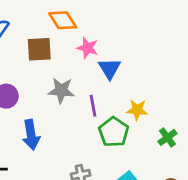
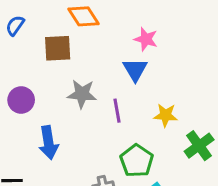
pink star: (87, 48) -> (146, 39), moved
green pentagon: (114, 132) -> (137, 161), moved
green cross: (167, 137) -> (199, 146), size x1.4

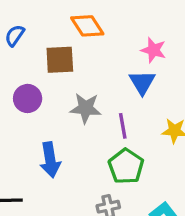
purple circle: (21, 100) -> (28, 98), moved
green pentagon: (137, 161) -> (126, 166), moved

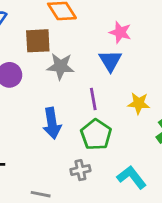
gray star: (86, 108) -> (61, 66), moved
blue arrow: (50, 160) -> (52, 123), moved

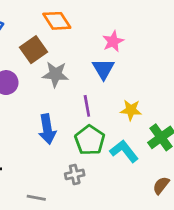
pink star: (120, 32) -> (113, 41), turned 30
brown square: (38, 41) -> (33, 50), turned -32
cyan L-shape: (132, 177) -> (124, 151), moved

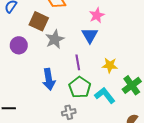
brown square: (33, 50) -> (39, 21), turned -30
gray star: (55, 74) -> (55, 39), turned -30

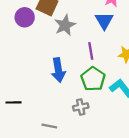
purple circle: (19, 45) -> (25, 17), moved

